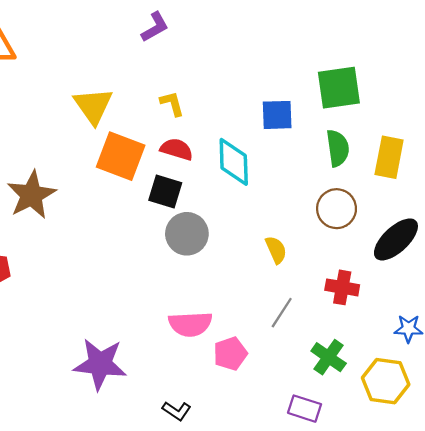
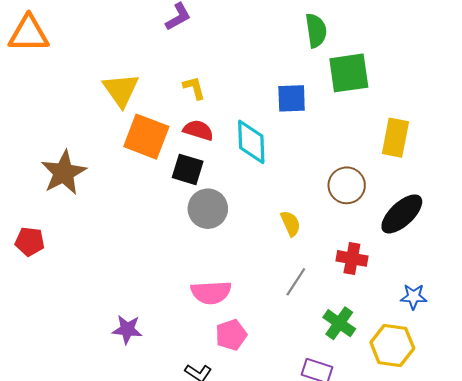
green semicircle: (338, 148) -> (316, 31), moved
pink pentagon: (230, 354) -> (231, 335), moved
purple star: (100, 364) -> (127, 330), size x0.6

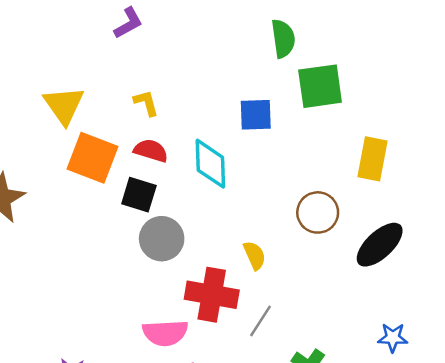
red cross: (352, 258) -> (212, 295), moved, size x1.5

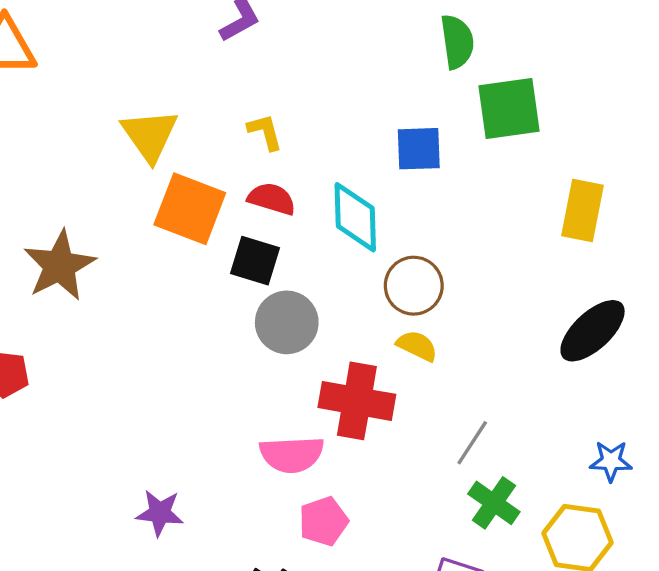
brown circle: (318, 212) -> (414, 286), moved
yellow semicircle: (255, 255) -> (417, 346), turned -40
gray line: (261, 321) -> (472, 443), moved

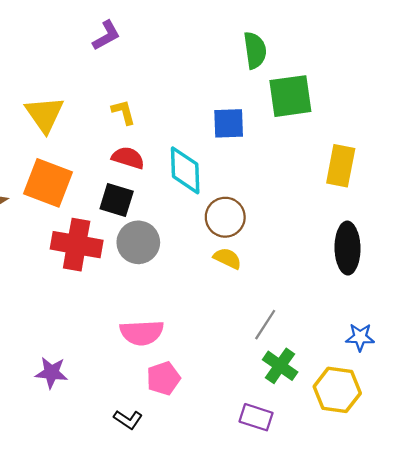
orange square: (190, 209) -> (48, 183), moved
black ellipse: (593, 331) -> (348, 248), turned -48
red cross: (357, 401) -> (77, 245), moved

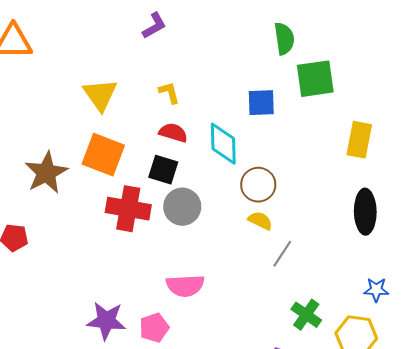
gray line: (265, 325) -> (282, 254), moved
purple star: (51, 373) -> (106, 321), size x1.4
pink pentagon: (163, 378) -> (154, 328), moved

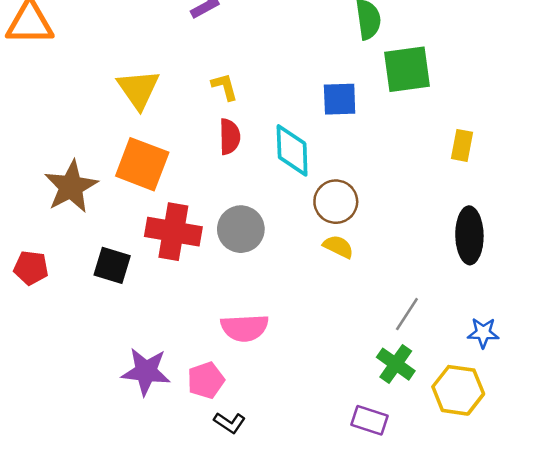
red semicircle: (173, 133) -> (230, 137), turned 72
yellow rectangle: (359, 140) -> (462, 145), size x0.7
black square: (163, 170) -> (112, 265), moved
gray line: (282, 254) -> (407, 314), moved

